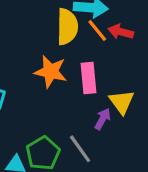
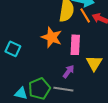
purple arrow: (103, 119) -> (69, 71), moved
gray line: (80, 149) -> (63, 89), turned -54

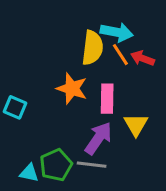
purple arrow: (69, 71) -> (98, 138), size x1.6

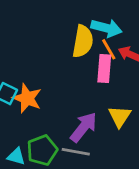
orange star: (72, 89) -> (27, 98), moved
pink rectangle: (107, 99) -> (104, 69), moved

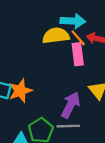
yellow semicircle: (83, 41) -> (56, 36), turned -96
orange star: (27, 98) -> (20, 91), turned -30

